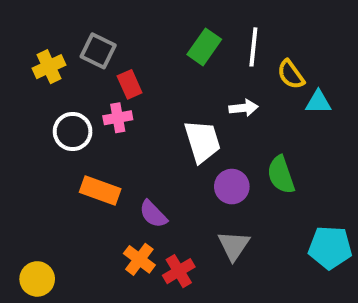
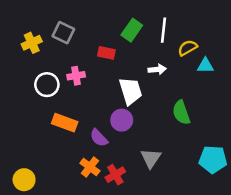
yellow semicircle: (291, 74) -> (188, 48), turned 96
red rectangle: (130, 84) -> (106, 53), moved, turned -54
purple circle: (232, 187) -> (122, 120), moved

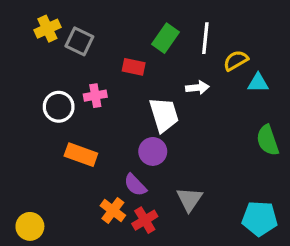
yellow cross: (32, 43) -> (47, 29), moved
green semicircle: (181, 112) -> (268, 140), moved
purple semicircle: (99, 138) -> (135, 185), moved
cyan pentagon: (213, 159) -> (260, 218), moved

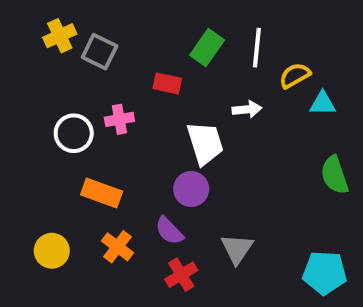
orange cross: (113, 210) -> (117, 247), moved
yellow circle: (30, 226) -> (52, 251), moved

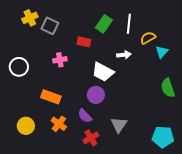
cyan triangle: (323, 103) -> (162, 52), turned -48
white circle: (74, 133) -> (19, 67), moved
white trapezoid: (205, 143) -> (103, 72), turned 135

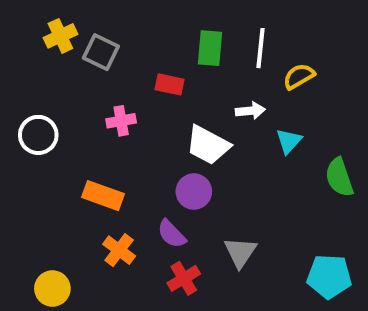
green rectangle: (104, 24) -> (210, 48), turned -30
cyan triangle: (162, 52) -> (289, 141), moved
yellow circle: (26, 126) -> (52, 289), moved

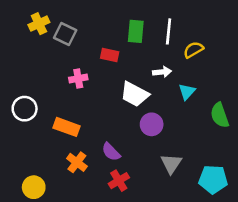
white circle: (38, 135) -> (25, 109), moved
purple circle: (194, 192) -> (152, 124), moved
gray triangle: (240, 252) -> (171, 164), moved

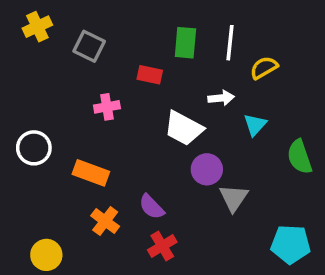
yellow cross: (39, 24) -> (37, 27), moved
gray triangle: (171, 164) -> (234, 198), moved

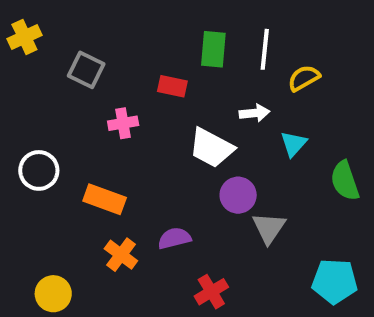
yellow cross: (37, 27) -> (24, 37), moved
gray square: (89, 46) -> (86, 70), moved
purple semicircle: (152, 207) -> (174, 238), turned 120
red cross: (162, 246) -> (211, 292), moved

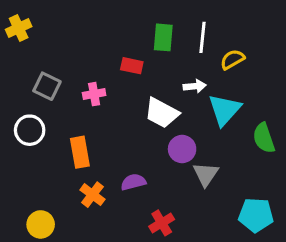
gray square: (86, 70) -> (47, 86), moved
cyan triangle: (294, 144) -> (225, 110), size x1.6
orange rectangle: (105, 199) -> (80, 152), turned 60

